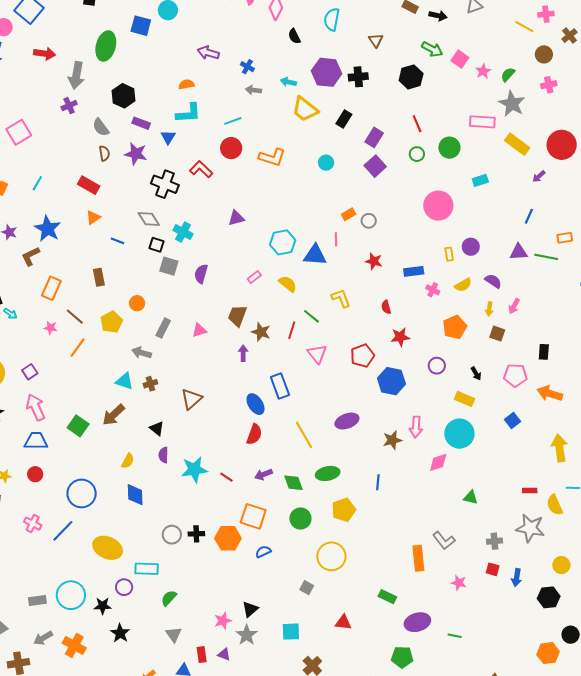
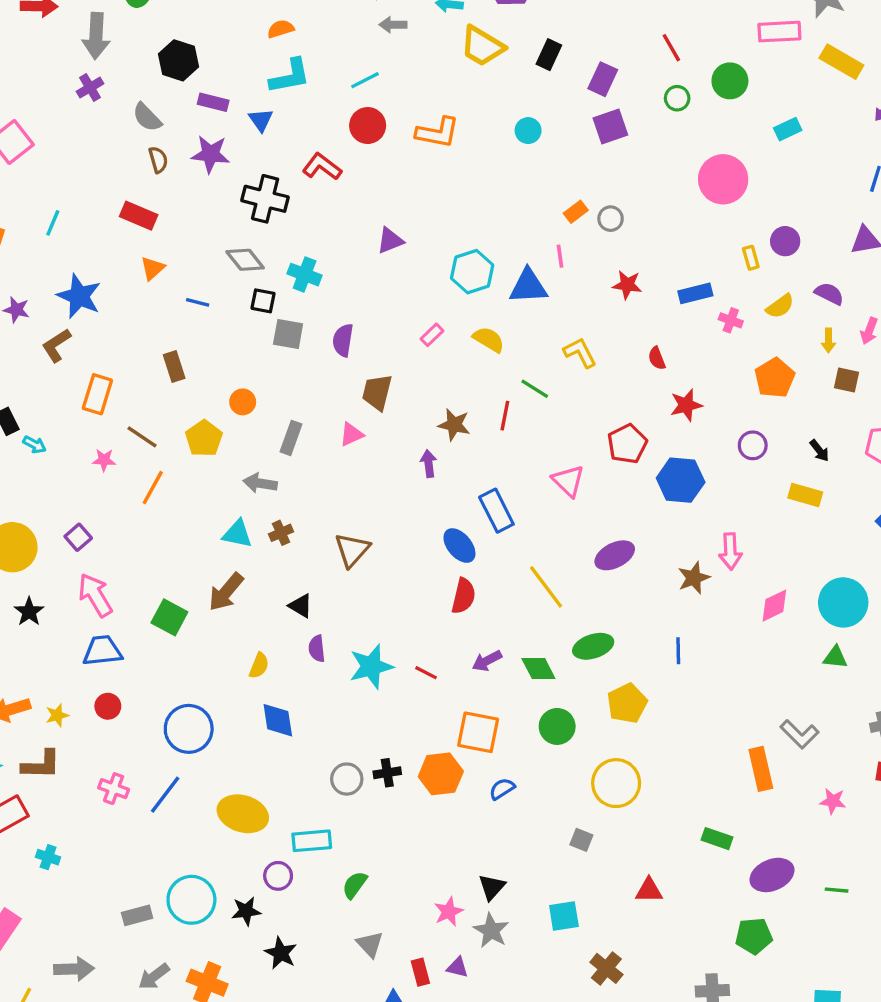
purple square: (375, 166) -> (610, 127), turned 30
brown trapezoid: (237, 316) -> (377, 392), moved
pink triangle: (317, 354) -> (568, 481), moved
cyan circle: (459, 434) -> (843, 602), moved

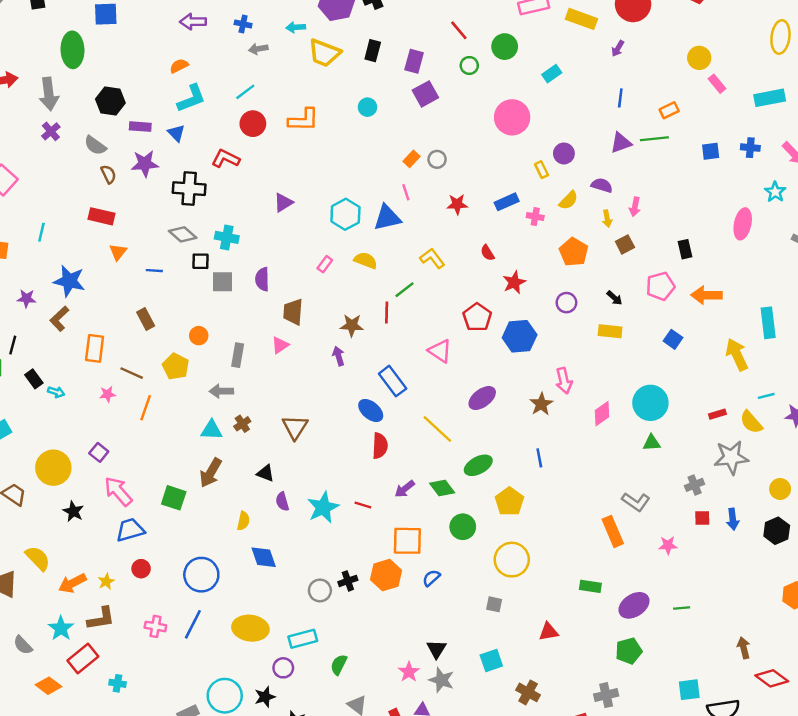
brown square: (847, 380) -> (625, 244), turned -30
green line: (535, 389) -> (404, 290), turned -60

